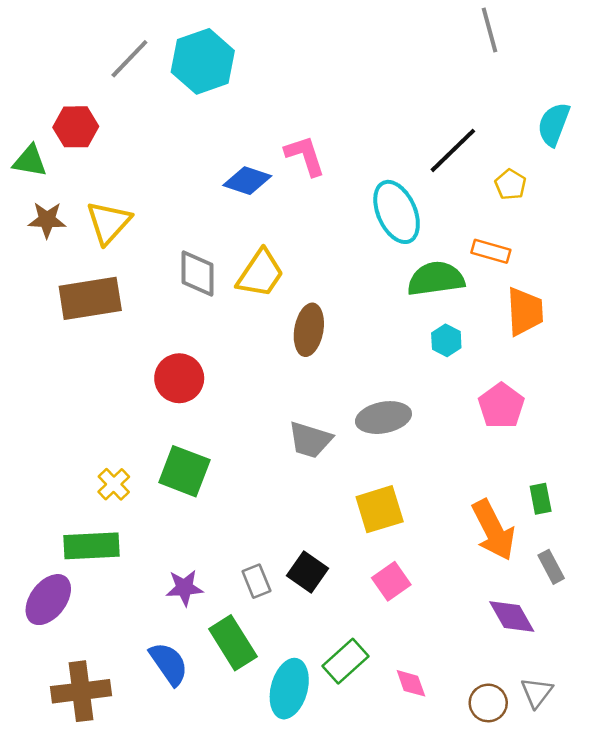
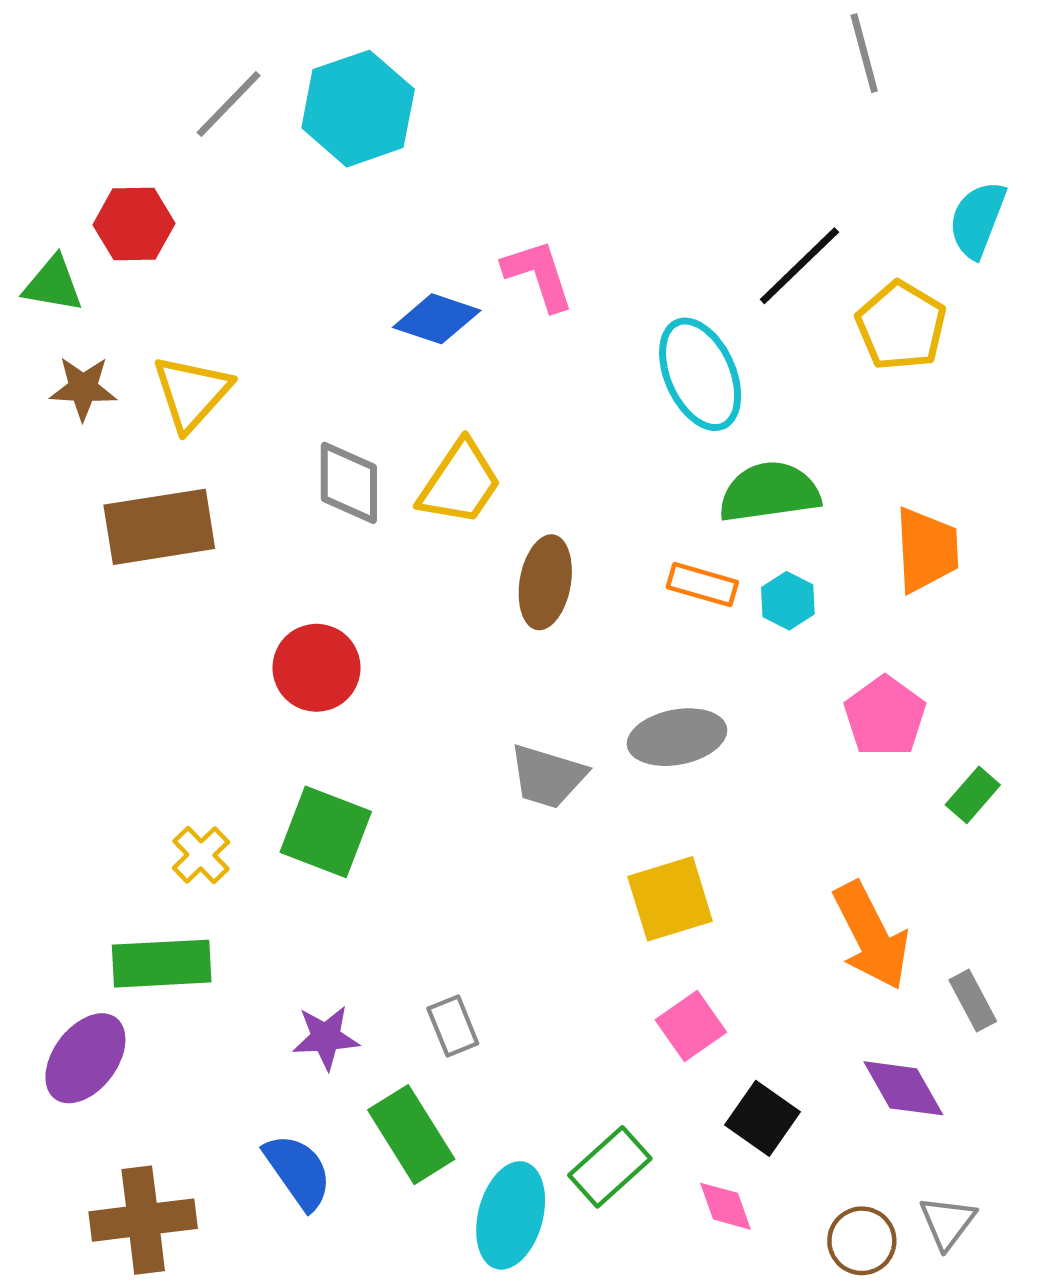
yellow pentagon: (510, 184) -> (901, 326), size x1.6
orange rectangle: (491, 251) -> (702, 585), moved
green rectangle: (541, 499) -> (973, 795), moved, turned 52
black square: (308, 572) -> (762, 1118), moved

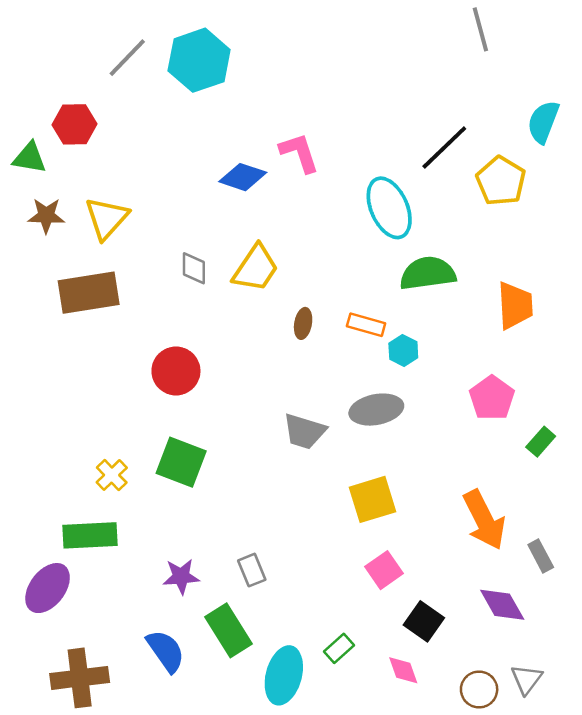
gray diamond: (349, 483) -> (194, 268), size x0.7
brown ellipse: (545, 582) -> (303, 323), size x0.6
orange rectangle: (702, 585) -> (366, 325), moved
cyan hexagon: (788, 601) -> (403, 350), moved
green rectangle: (610, 1167) -> (339, 648), size x0.7

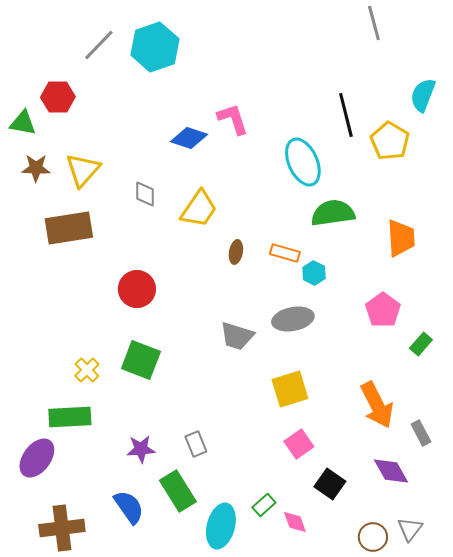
black line: (444, 148) -> (346, 115), turned -60
gray diamond: (194, 268) -> (145, 194), moved
pink diamond: (403, 670) -> (295, 522), moved

